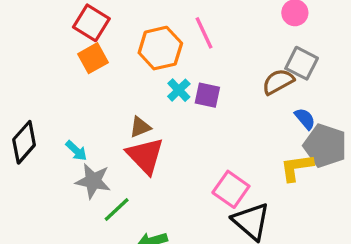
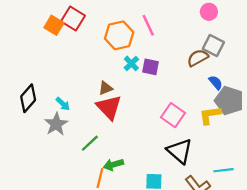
orange square: (93, 58) -> (54, 25), moved, turned -30
gray star: (93, 181) -> (56, 124), moved, turned 30
pink square: (231, 189) -> (173, 115), moved

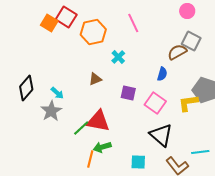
orange hexagon: (119, 35) -> (93, 32), moved
purple square: (150, 67) -> (128, 93), moved
blue semicircle: (216, 83) -> (162, 74), moved, turned 56
red triangle: (109, 107) -> (98, 121), moved, turned -35

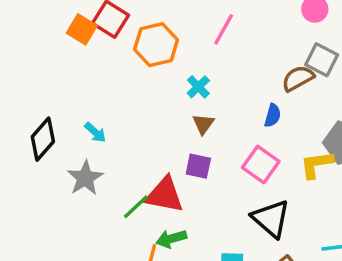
pink line: (133, 23) -> (224, 29), turned 54
brown triangle: (95, 79) -> (203, 124), moved, turned -32
cyan arrow: (57, 93) -> (95, 132), moved
purple square: (128, 93) -> (198, 166), moved

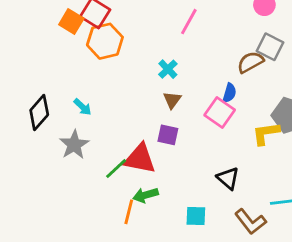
orange hexagon: (156, 45) -> (105, 41), moved
pink square: (261, 164) -> (220, 112), moved
black triangle: (271, 219) -> (228, 178), size x0.7

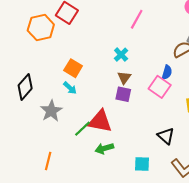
orange square: (71, 22) -> (73, 68), moved
orange hexagon: (105, 41) -> (41, 28), moved
cyan arrow: (83, 107) -> (70, 88), moved
purple square: (168, 135) -> (123, 94), moved
orange line: (129, 212) -> (48, 161), moved

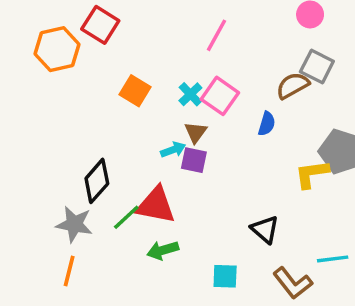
orange square: (73, 68) -> (135, 91), moved
black diamond: (25, 87) -> (97, 181), moved
pink square: (160, 87) -> (220, 96), moved
cyan arrow: (70, 88) -> (173, 150), moved, turned -64
gray star: (51, 111) -> (74, 224), moved, turned -30

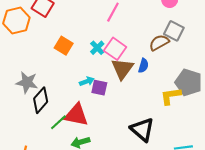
brown triangle: (196, 132) -> (122, 69), moved, size x1.6
gray star: (74, 224) -> (27, 82), moved
black triangle: (265, 229) -> (142, 130), size x1.4

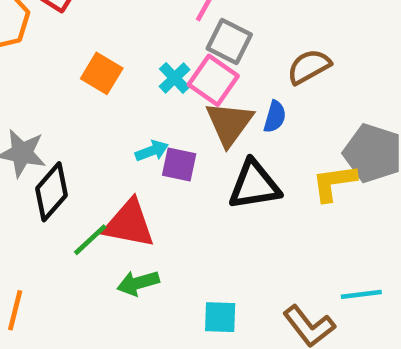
gray square: (174, 31) -> (229, 42), moved
black triangle: (142, 130) -> (254, 185), moved, turned -50

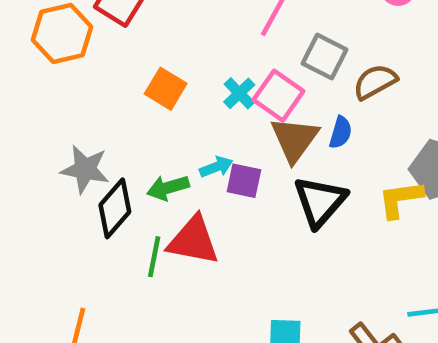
gray square: (229, 42) -> (324, 56), moved
black triangle: (254, 185) -> (320, 201), turned -40
green line: (90, 240) -> (154, 257), turned -36
green arrow: (138, 283) -> (168, 188), moved

